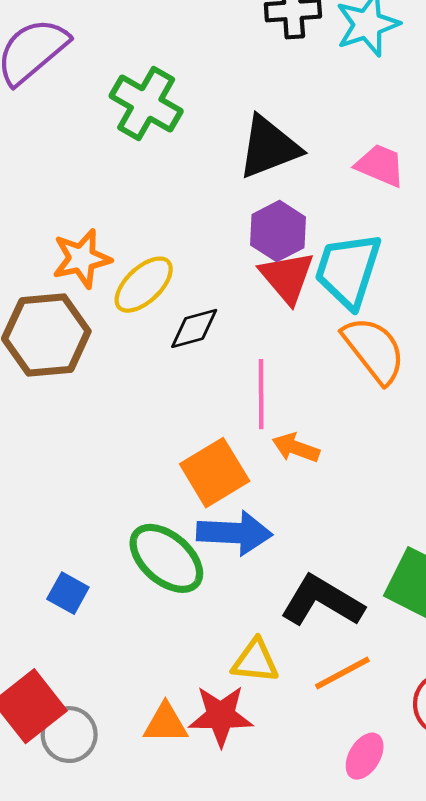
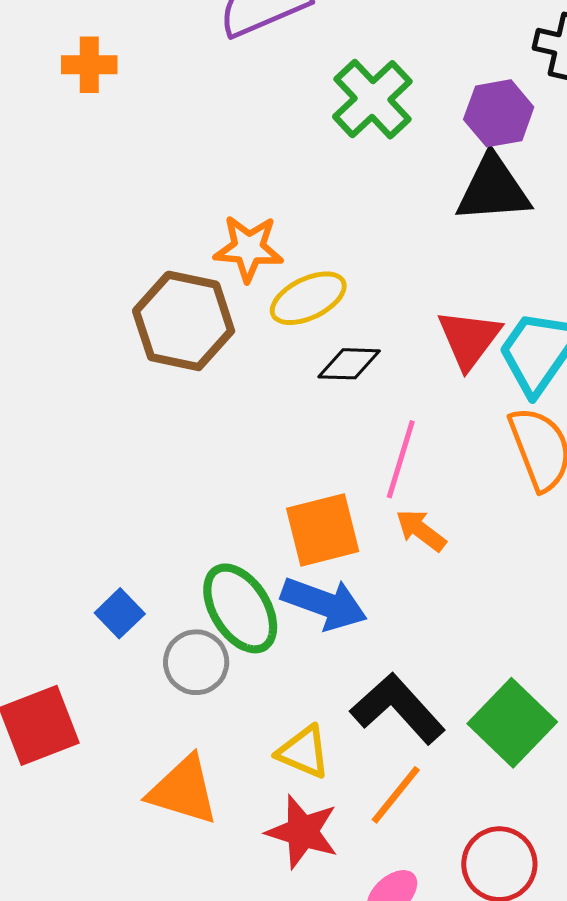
purple hexagon: (278, 231) -> (499, 113), moved
orange line: (342, 673) -> (396, 795), turned -40
red star: (221, 716) -> (302, 832), moved
orange triangle: (166, 723) -> (183, 790), size x1.4
gray circle: (69, 735) -> (196, 662), moved

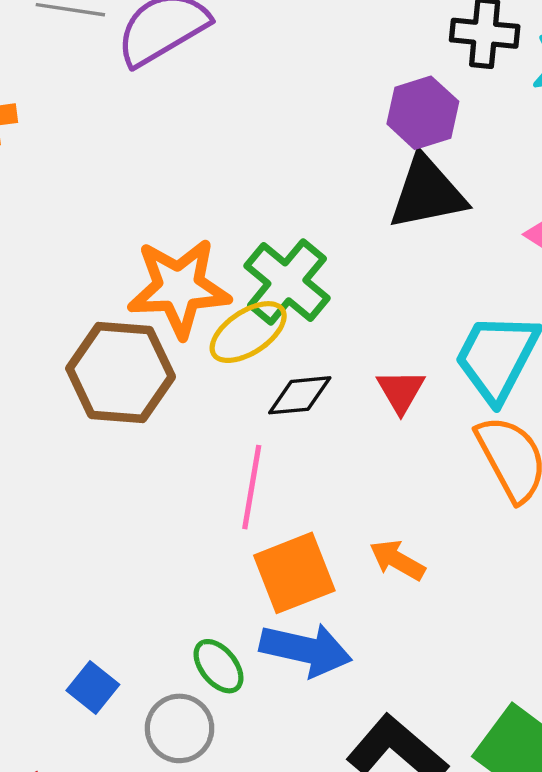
green cross: (372, 99) -> (287, 282), moved
orange star: (249, 248) -> (179, 288), size x1.4
red triangle: (469, 339) -> (401, 391), moved, size x0.7
pink line: (401, 459) -> (252, 487), moved
green ellipse: (240, 608) -> (218, 666), size x0.6

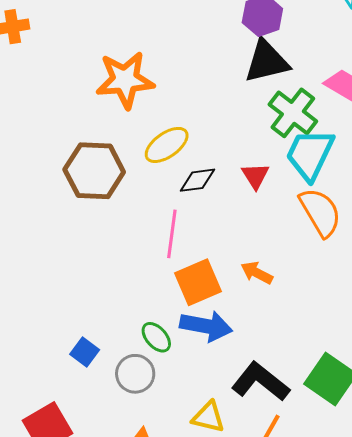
green cross: (287, 282) -> (293, 113), moved
orange star: (179, 288) -> (125, 80), moved

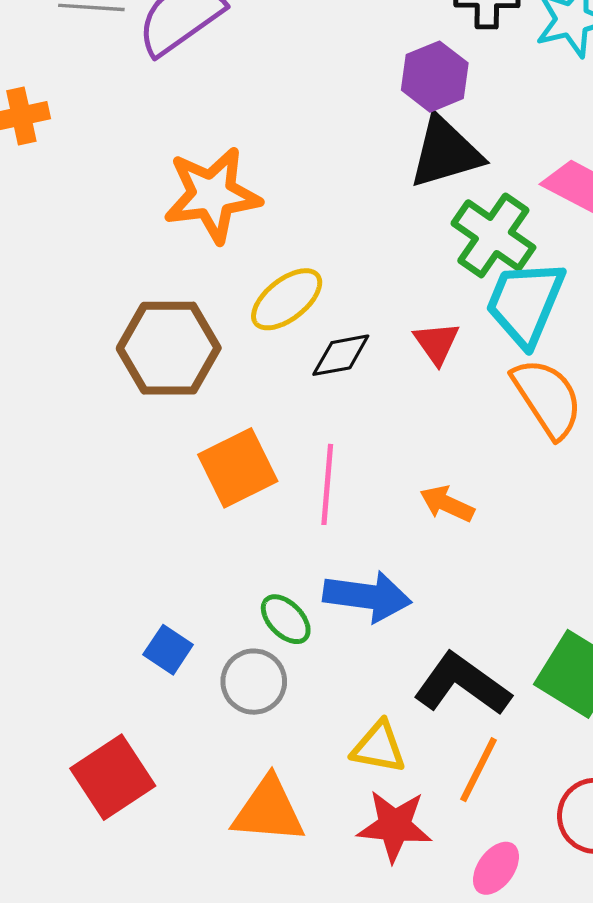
pink line: (172, 234) -> (327, 484), moved
orange square: (198, 282) -> (238, 468), moved

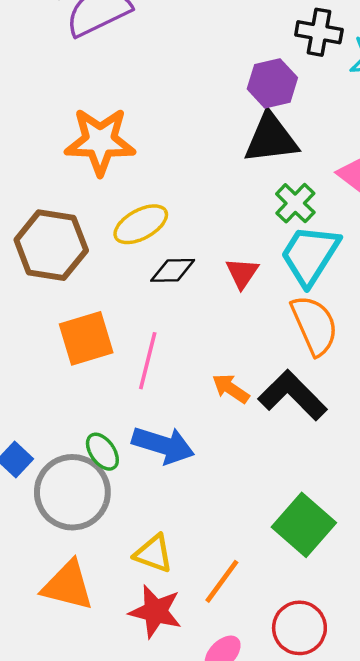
green cross: (493, 235) -> (295, 203), size x0.7
gray circle: (254, 682) -> (72, 492), size x1.6
black L-shape: (462, 684) -> (293, 395), moved

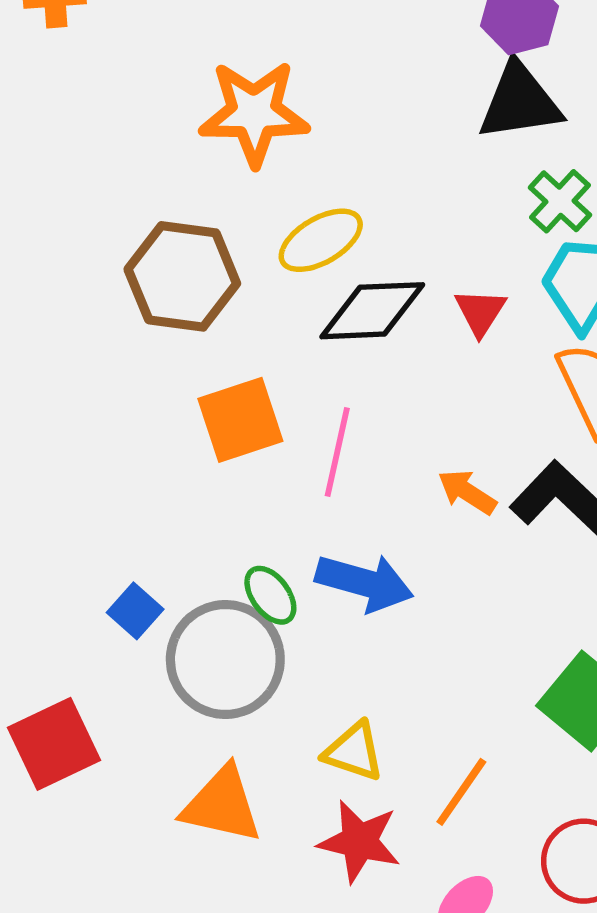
black diamond: (173, 270) -> (372, 311), size x1.5

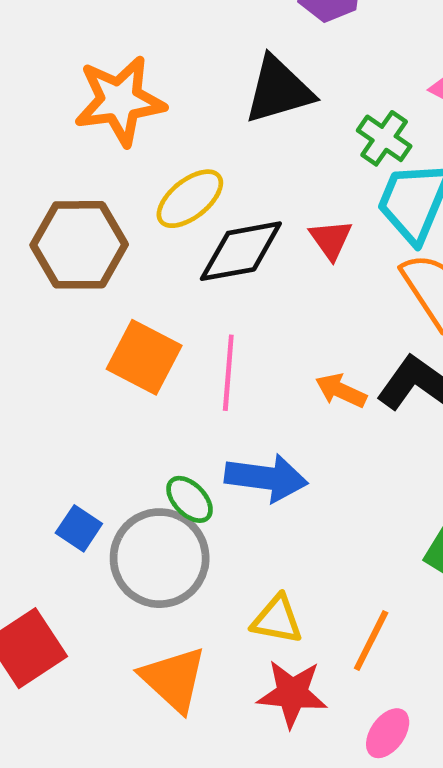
black triangle: (520, 102) -> (279, 90), moved
orange square: (240, 420) -> (144, 357), turned -36
orange triangle: (222, 805) -> (174, 679), turned 38

